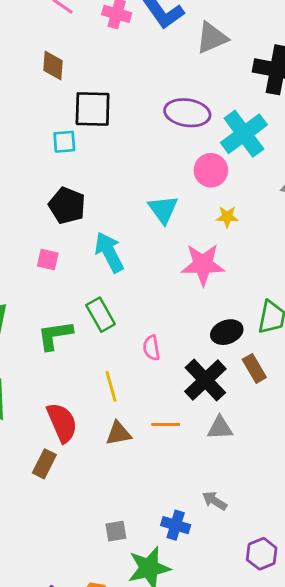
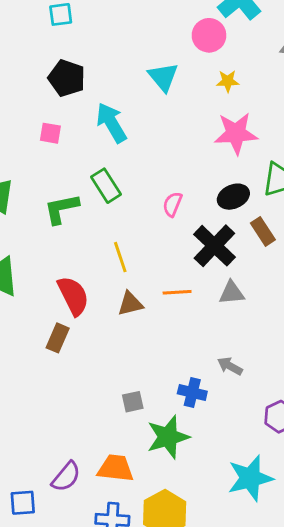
pink star: (203, 264) -> (236, 133), moved
pink semicircle: (151, 348) -> (172, 204), moved, turned 35

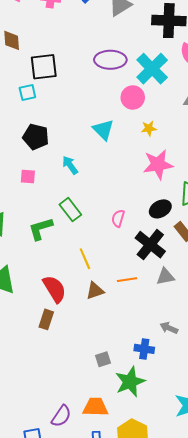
cyan arrow: (111, 123) -> (70, 165), size x0.7

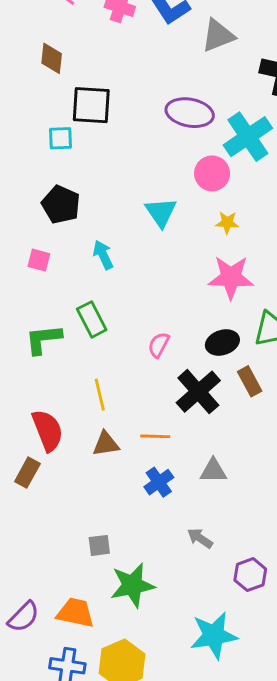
gray triangle: (165, 277) -> (213, 471), moved
gray arrow: (169, 328) -> (200, 538), moved
blue cross: (144, 349) -> (159, 482), moved, turned 36

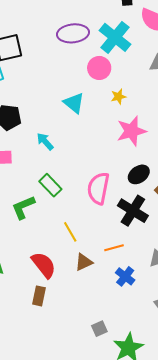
pink semicircle: (159, 345) -> (98, 188), size x1.8

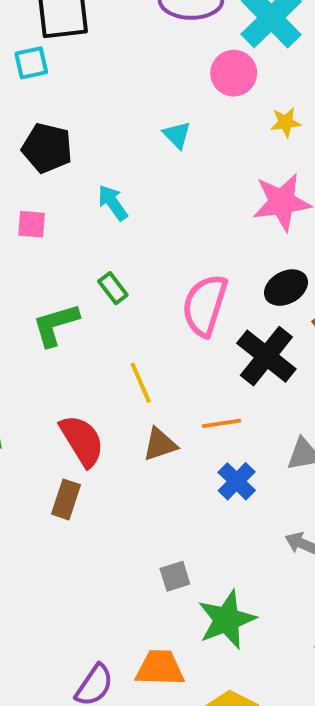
yellow star: (118, 97) -> (286, 122), moved
cyan triangle: (74, 103) -> (177, 135), size x0.7
green rectangle: (50, 185) -> (113, 288), size x0.7

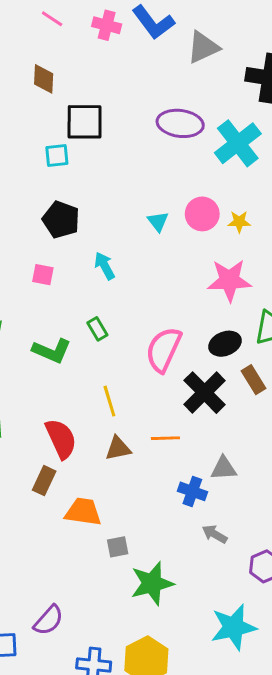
pink circle: (234, 73) -> (202, 214), moved
green L-shape: (56, 325) -> (52, 351), turned -147
blue cross: (237, 481) -> (192, 491), moved, turned -32
orange trapezoid: (160, 668) -> (83, 512), moved

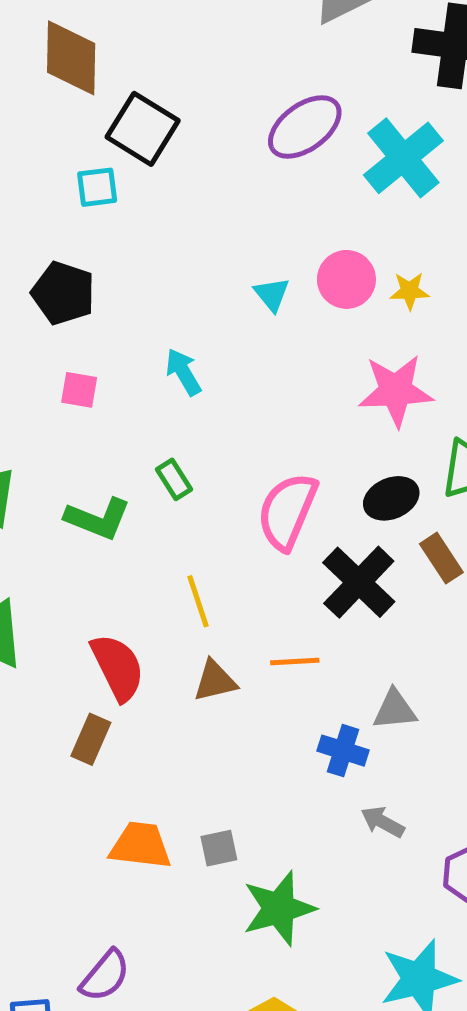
brown diamond: (44, 79) -> (71, 58), size x1.5
black square: (85, 122) -> (143, 129), turned 33
purple ellipse: (180, 123) -> (305, 127), turned -42
black pentagon: (61, 220) -> (63, 293), moved
orange trapezoid: (83, 512) -> (140, 845), moved

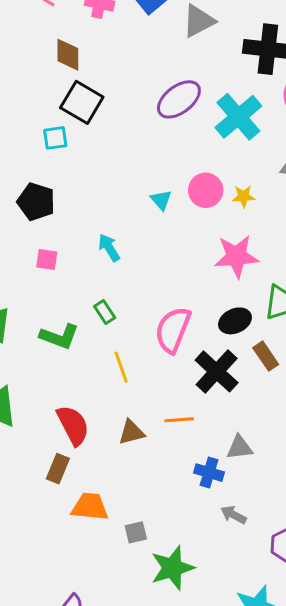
brown diamond: (71, 58) -> (68, 55), moved, size x0.7
yellow line: (198, 601) -> (121, 367), moved
orange trapezoid: (140, 845) -> (90, 507), moved

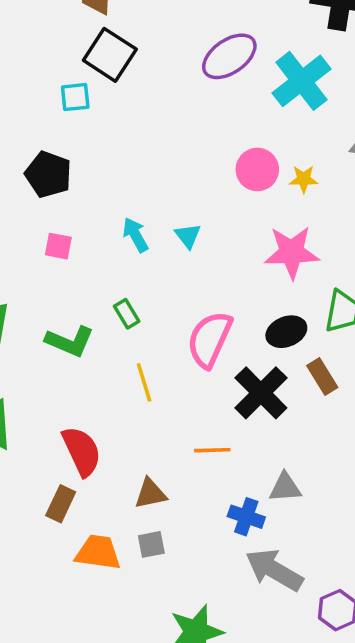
cyan triangle: (161, 200) -> (188, 236), moved
brown triangle: (131, 432) -> (150, 494), moved
gray arrow: (234, 515) -> (274, 570), size x1.8
gray square: (136, 532) -> (151, 544), moved

